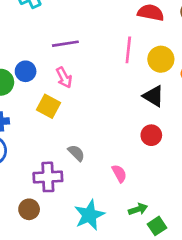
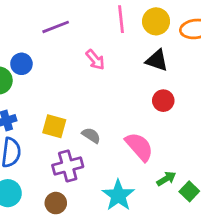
pink arrow: (64, 78) -> (95, 60), moved
yellow square: (48, 106) -> (54, 126), moved
pink semicircle: (119, 174) -> (139, 147), size x1.6

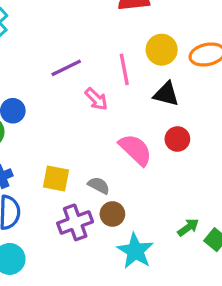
pink line: (121, 19) -> (124, 69), moved
purple line: (56, 27) -> (66, 68), moved
pink semicircle: (139, 147) -> (136, 150), moved
brown circle: (56, 203) -> (112, 214), moved

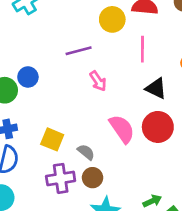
yellow circle: (162, 50) -> (112, 19), moved
pink line: (124, 69) -> (142, 49), moved
red circle: (177, 139) -> (158, 127), size x1.5

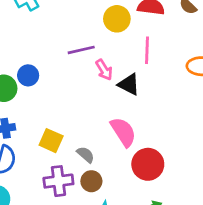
pink arrow: (98, 81) -> (104, 70), moved
black triangle: (156, 88) -> (129, 84), moved
red circle: (158, 127) -> (148, 164), moved

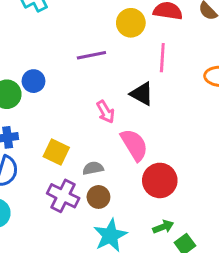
pink arrow: (104, 70) -> (106, 112), moved
gray semicircle: (86, 155) -> (93, 168), turned -54
purple cross: (58, 181) -> (63, 196), turned 32

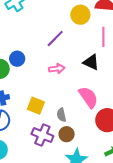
purple line: (91, 55) -> (55, 39), turned -30
pink arrow: (106, 112) -> (57, 69), moved, turned -63
gray semicircle: (93, 168) -> (61, 115), turned -88

